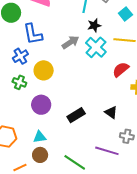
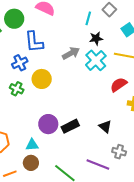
purple circle: (41, 105) -> (48, 124), moved

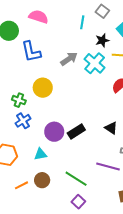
black star: (96, 38) -> (102, 40), moved
blue cross: (20, 63) -> (23, 121), moved
brown circle: (31, 163) -> (42, 180), moved

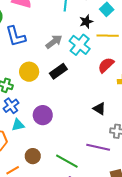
black rectangle: (76, 131) -> (58, 71), moved
cyan triangle: (40, 154) -> (18, 125), moved
brown circle: (42, 180) -> (33, 156), moved

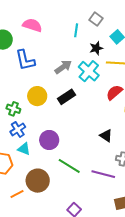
cyan triangle: (18, 125) -> (24, 149), turned 32
brown circle: (33, 156) -> (38, 181), size x1.5
green line: (67, 161) -> (69, 166), moved

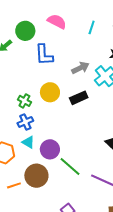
cyan line: (76, 30) -> (92, 27), moved
purple circle: (49, 140) -> (50, 149), moved

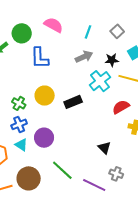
gray arrow: (80, 68) -> (84, 57), moved
purple circle: (50, 149) -> (44, 138), moved

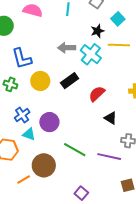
gray arrow: (84, 57) -> (67, 48), moved, turned -144
blue L-shape: (40, 58) -> (22, 58), moved
green cross: (19, 103) -> (10, 84), moved
red semicircle: (121, 107) -> (97, 94), moved

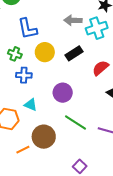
cyan cross: (91, 54) -> (97, 28), turned 30
blue cross: (22, 115) -> (24, 75), moved, turned 35
purple circle: (49, 122) -> (63, 93), moved

